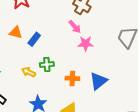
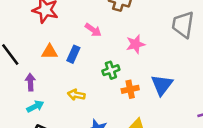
pink arrow: (75, 27) -> (93, 30), moved
green cross: (47, 65) -> (111, 70), moved

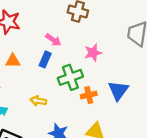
blue rectangle: (73, 54) -> (45, 59), moved
green cross: (111, 70) -> (70, 77), size x1.5

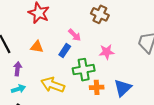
yellow arrow: (38, 101) -> (53, 85), size x1.6

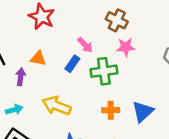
pink star: (107, 52) -> (126, 47), moved
purple arrow: (18, 69) -> (21, 77), moved
green cross: (84, 70) -> (104, 71), moved

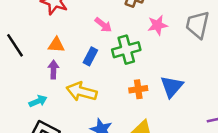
pink star: (126, 47) -> (157, 25), moved
blue rectangle: (72, 64) -> (90, 56), moved
purple arrow: (21, 77) -> (53, 70), moved

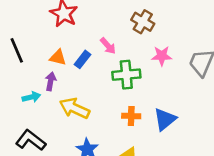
blue rectangle: (90, 56) -> (82, 59), moved
cyan arrow: (38, 101) -> (31, 97), moved

